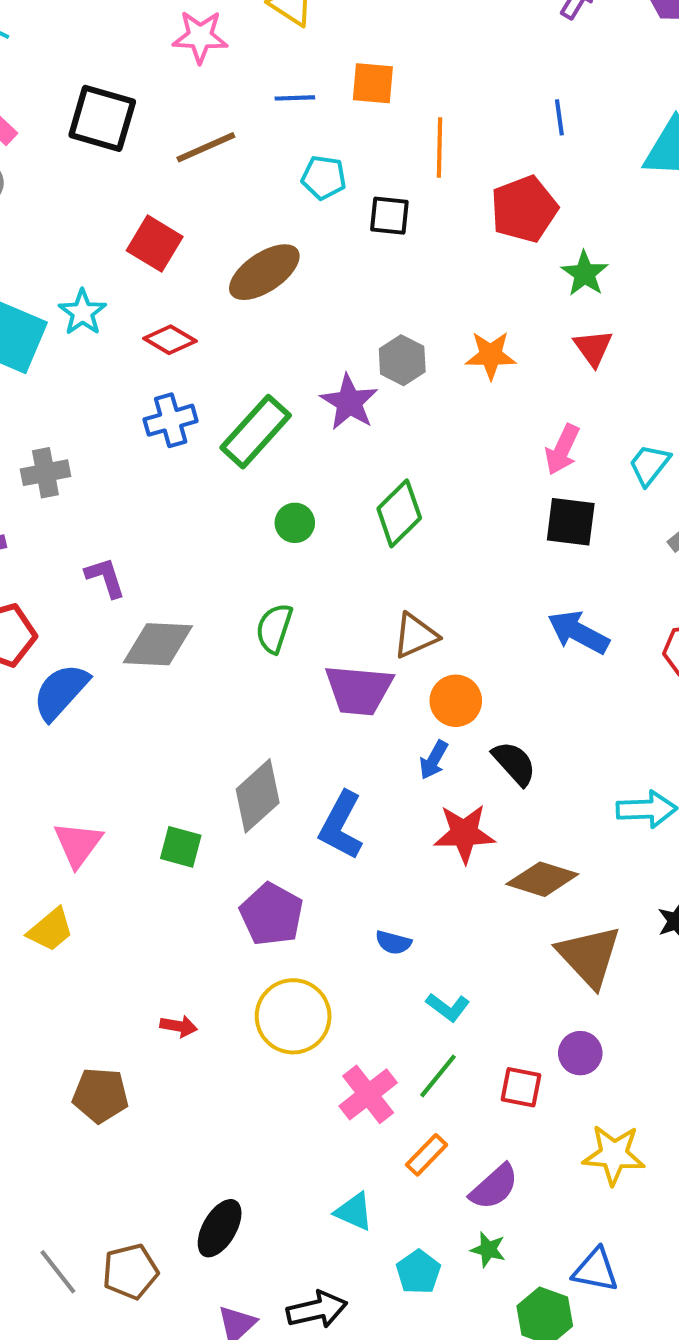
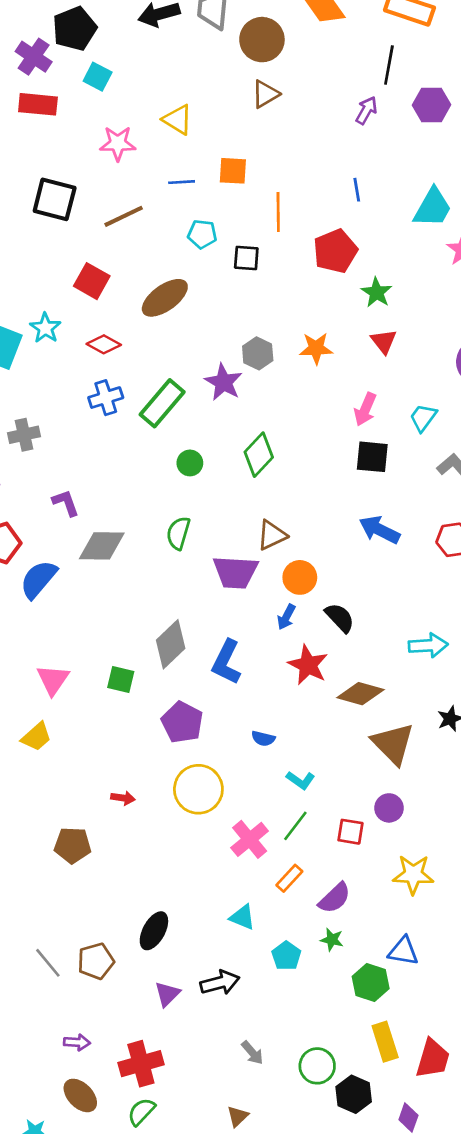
red star: (464, 833) -> (308, 665), turned 30

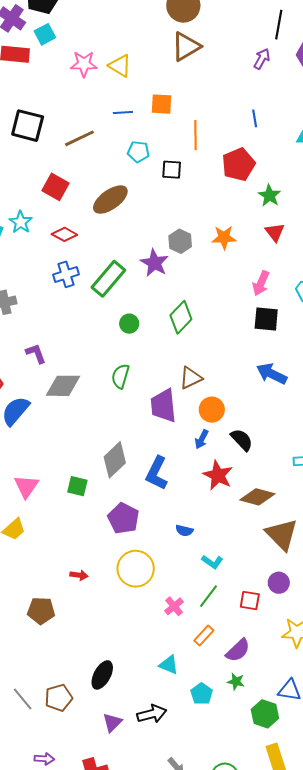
cyan square: (98, 77) -> (45, 34), moved, turned 35
brown triangle: (265, 94) -> (186, 46), size x1.4
pink star: (118, 143) -> (84, 64), moved
purple trapezoid: (235, 572) -> (163, 406), turned 81
pink cross: (250, 839) -> (174, 606), size x0.7

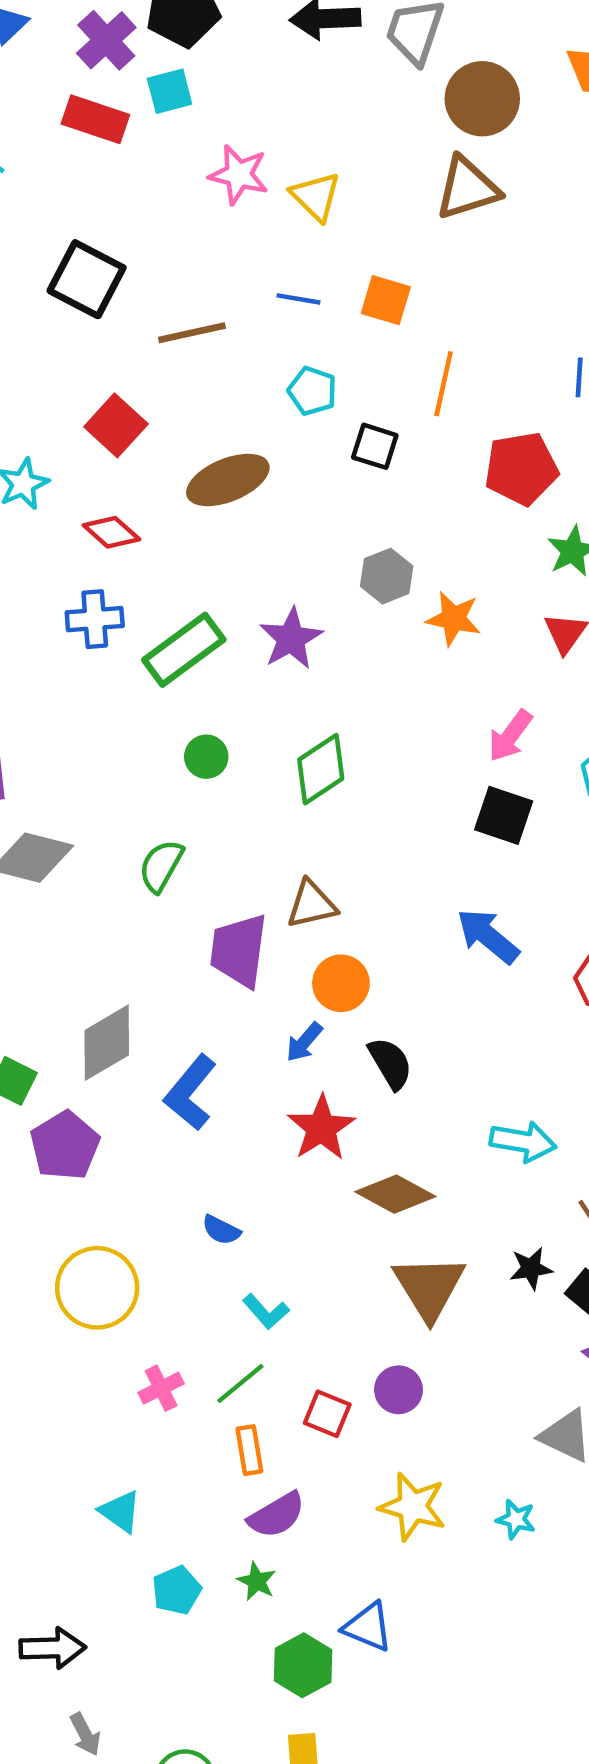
gray hexagon: (180, 241) -> (387, 576), moved
purple pentagon: (123, 518) -> (65, 1146), moved
orange rectangle: (204, 636) -> (249, 1450), moved, turned -65
black arrow: (152, 714) -> (53, 1648), moved

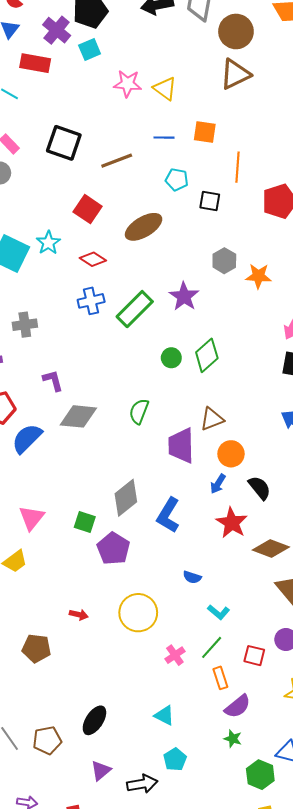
red rectangle: (95, 119) -> (35, 63), moved
green circle: (206, 757) -> (171, 358), moved
cyan pentagon: (177, 1590) -> (175, 759), moved

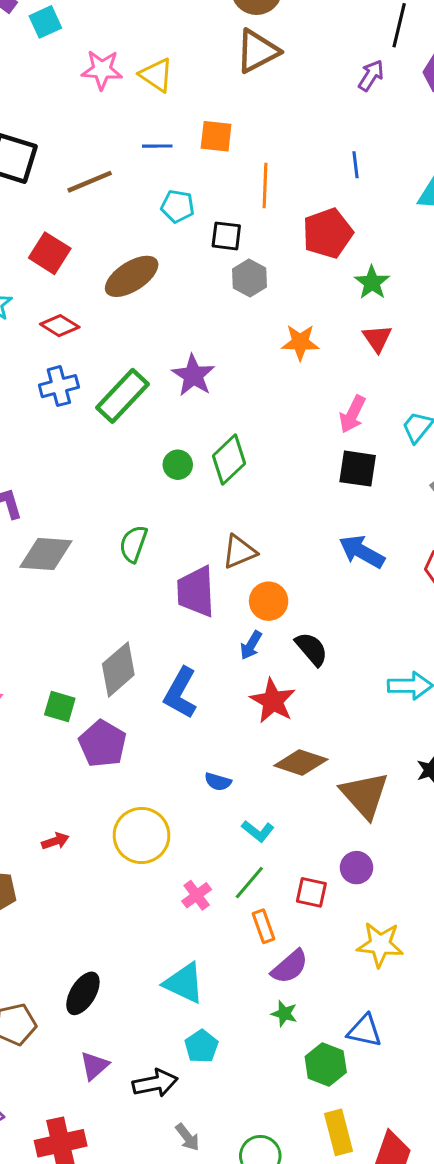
gray hexagon: (224, 261) -> (250, 278), moved
brown diamond: (271, 548) -> (301, 762), moved
red arrow: (79, 615) -> (55, 841), turned -30
cyan triangle: (164, 715) -> (184, 983), size x1.4

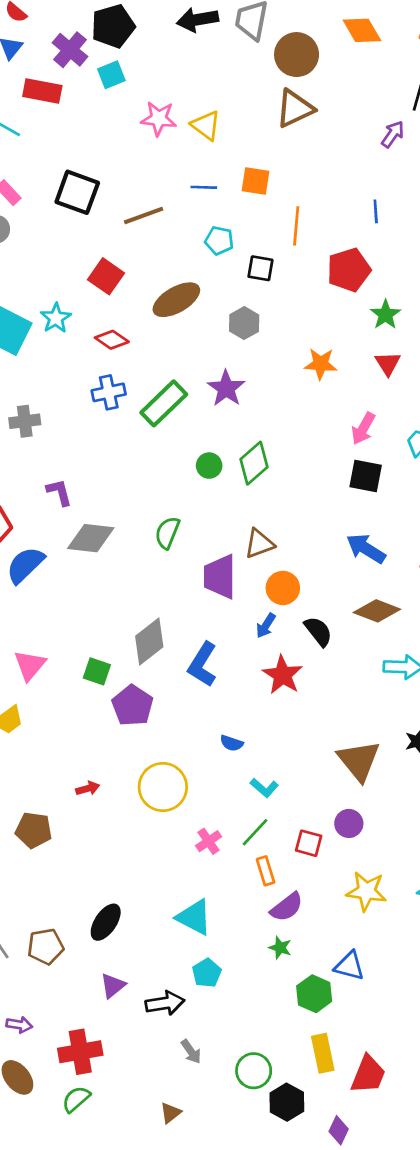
gray hexagon: (250, 278) -> (244, 323), moved
brown diamond: (301, 762) -> (377, 611), moved

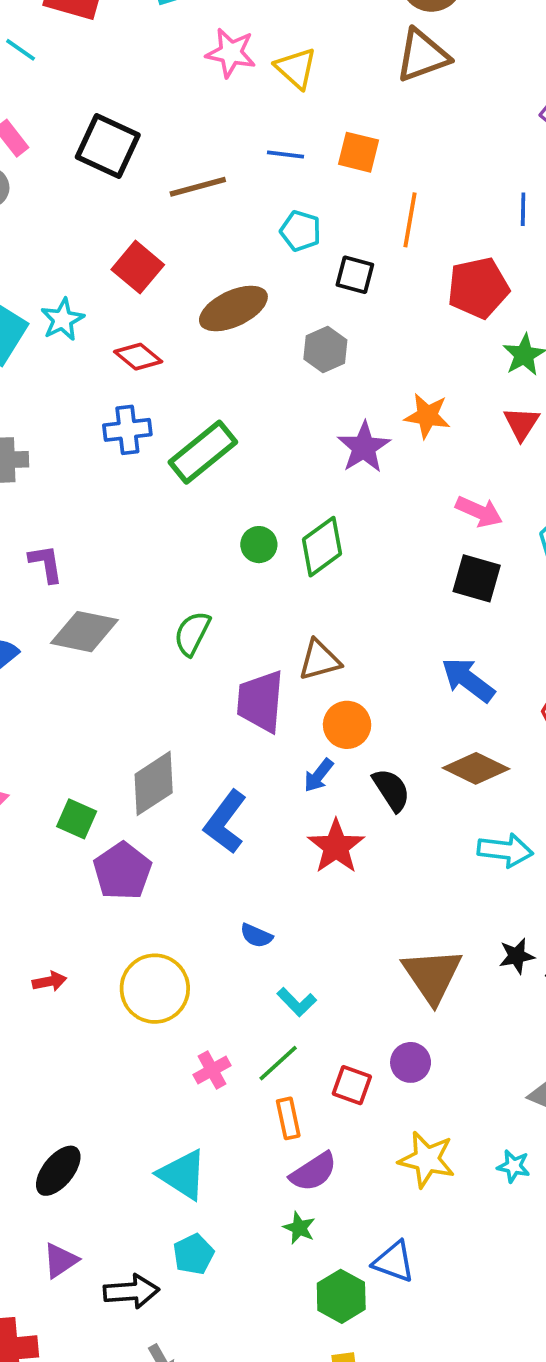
purple star: (226, 388) -> (364, 447), moved
pink arrow: (363, 428) -> (479, 512), turned -100

